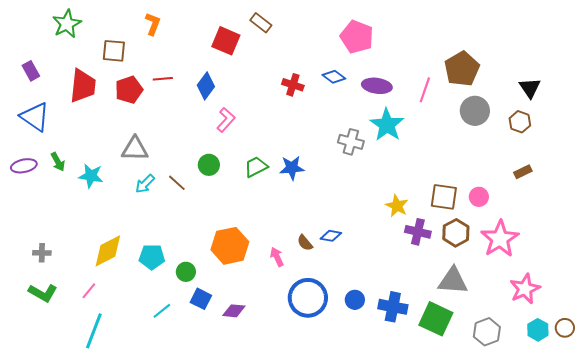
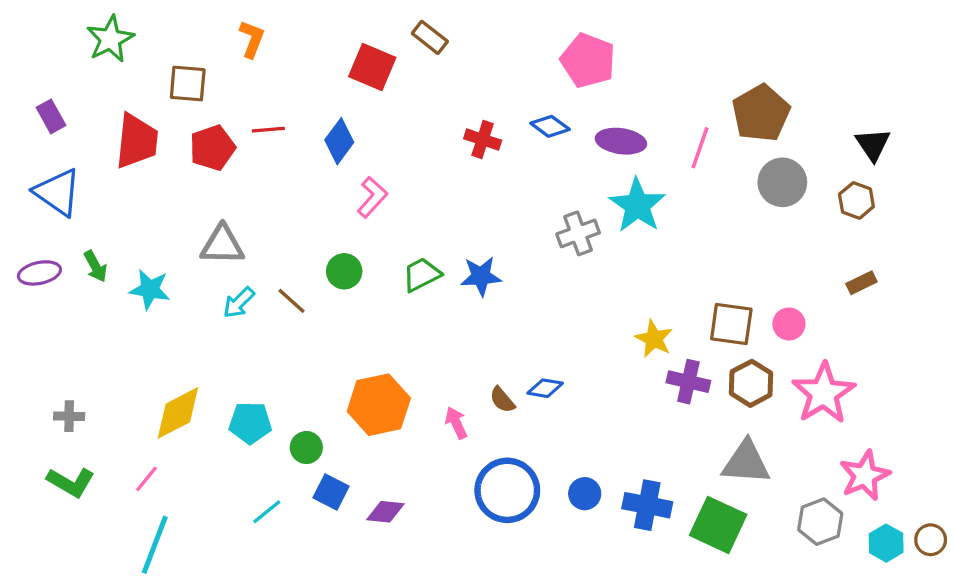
gray cross: (351, 142) -> (578, 233), turned -35
gray hexagon: (487, 332) -> (820, 522), moved

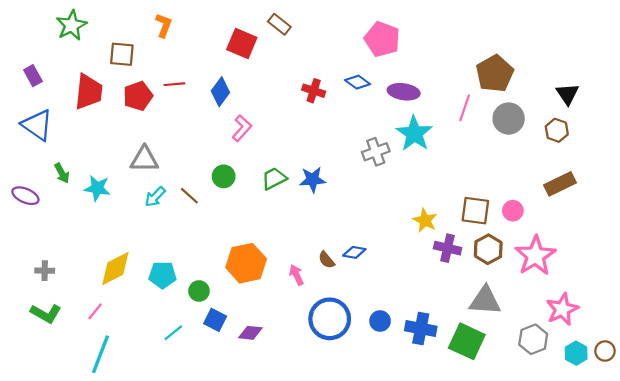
pink line: (700, 148) -> (465, 108), moved
purple ellipse: (39, 273) -> (25, 196), moved, turned 35
brown rectangle: (861, 283) -> (560, 184), size x1.6

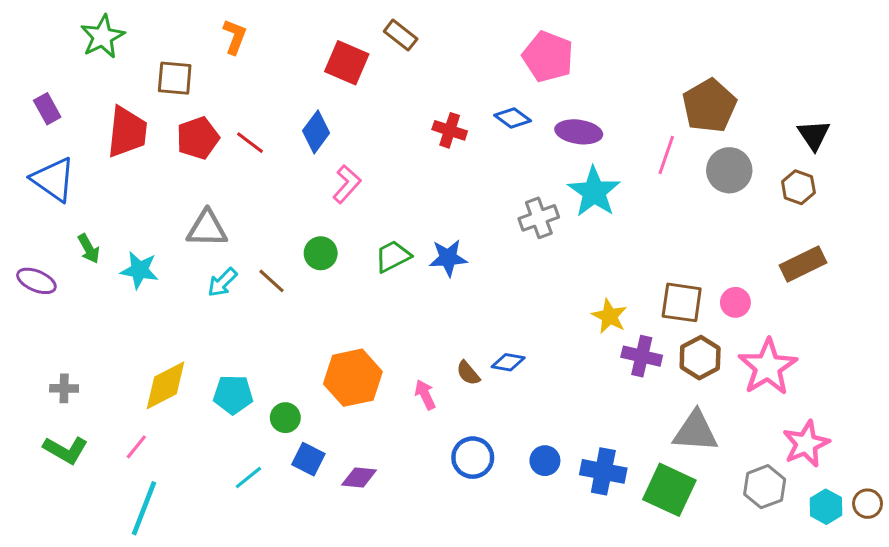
red line: (174, 84) -> (250, 143), moved, turned 42
blue circle: (330, 319) -> (473, 458), size x0.7

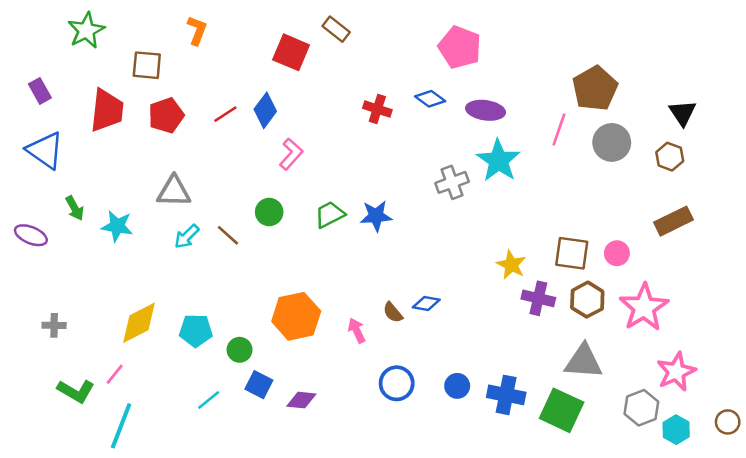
red line: (250, 143) -> (225, 114), moved, turned -70
green L-shape: (66, 450) -> (76, 391), moved
cyan hexagon: (826, 507) -> (676, 430), moved

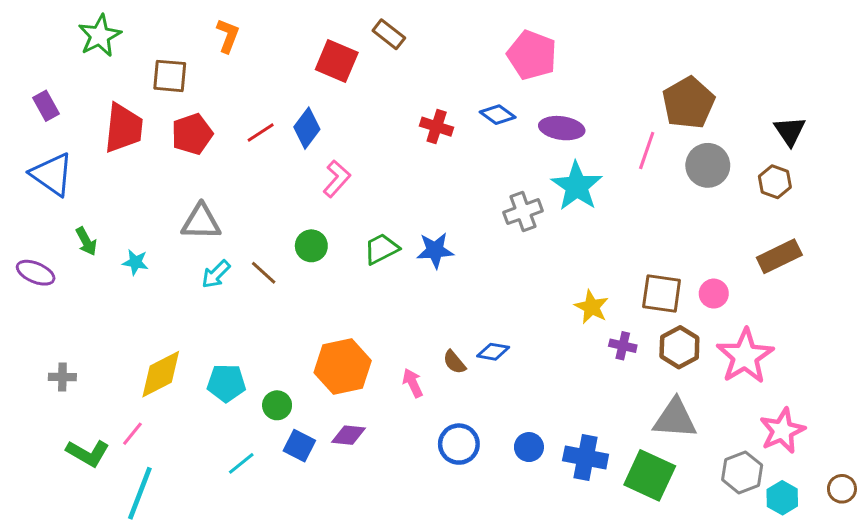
cyan star: (117, 226) -> (135, 262), size x0.7
purple cross: (538, 298) -> (623, 346), size x0.7
purple diamond: (301, 400) -> (349, 435), moved

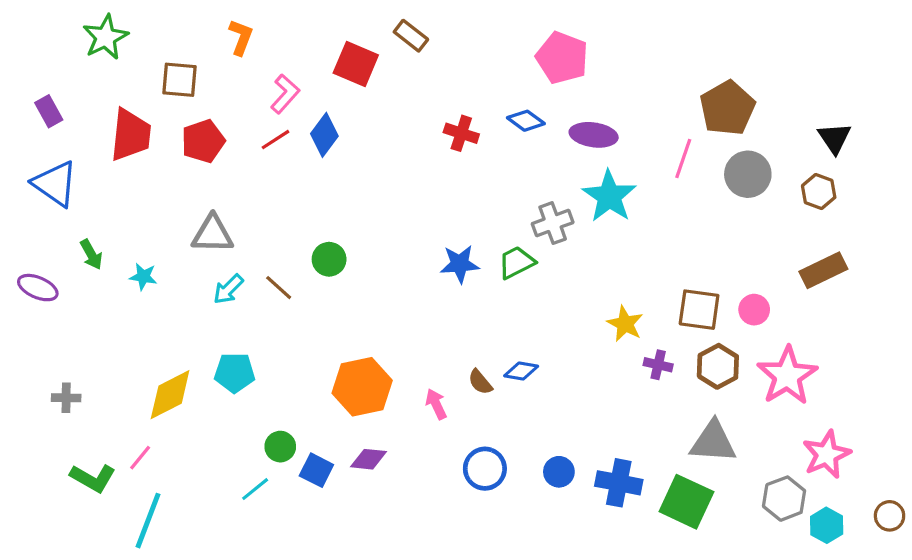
pink L-shape: (337, 179) -> (285, 94), moved
green trapezoid: (381, 249) -> (516, 262), moved
cyan pentagon: (226, 383) -> (235, 373), moved
green circle: (277, 405) -> (280, 447), moved

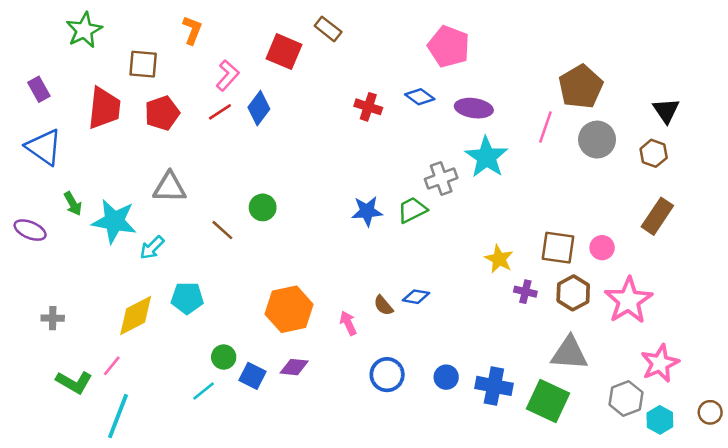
brown rectangle: (823, 270) -> (657, 216), turned -30
cyan star: (143, 277) -> (114, 221), size x2.0
cyan arrow: (228, 289) -> (152, 248), moved

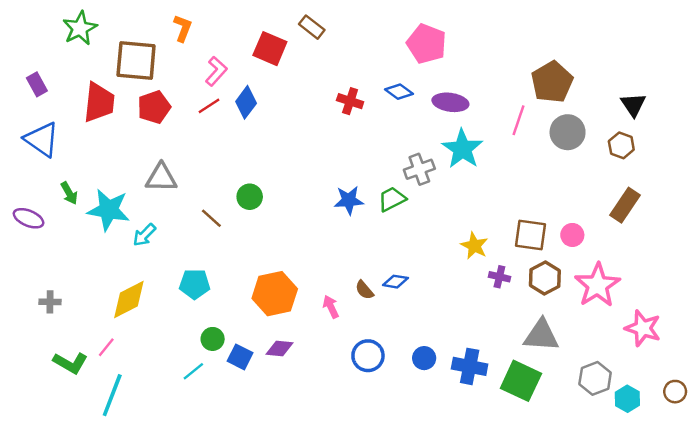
brown square: (143, 64) -> (136, 60), size x1.5
cyan pentagon: (187, 298) -> (195, 284), moved
pink star: (660, 363) -> (643, 328), moved, turned -30

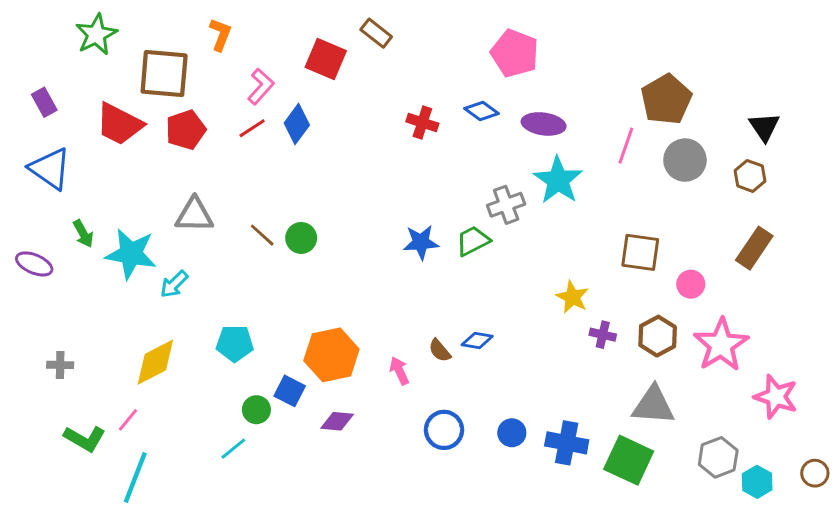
red trapezoid: (99, 102) -> (119, 124), turned 111
brown line: (211, 218) -> (262, 235), moved
brown square: (531, 235) -> (640, 252), moved
blue square: (240, 357) -> (290, 391), moved

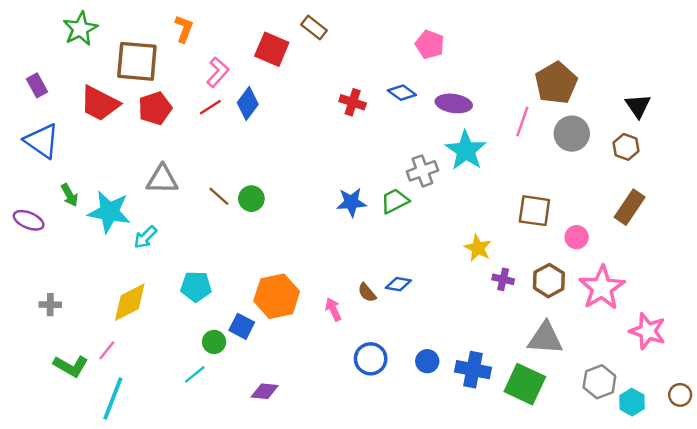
pink pentagon: (515, 53) -> (430, 44), size x0.7
purple diamond: (337, 421) -> (265, 391), moved

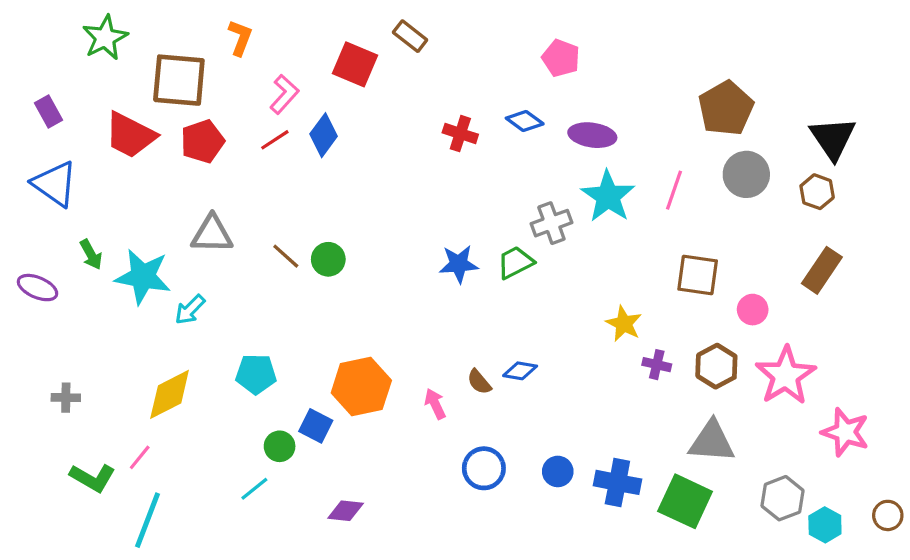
black triangle: (638, 106) -> (833, 138), size x1.4
pink line: (522, 122) -> (674, 190), moved

